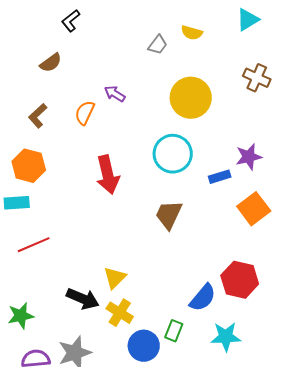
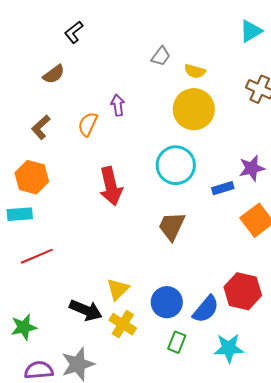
yellow semicircle: (192, 33) -> (195, 71), moved
purple arrow: (115, 94) -> (118, 105), turned 50
blue circle: (144, 346) -> (167, 302), moved

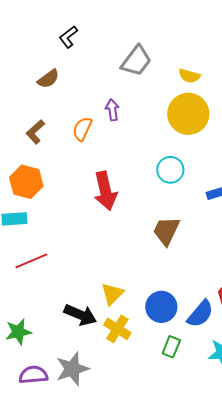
gray trapezoid: (161, 56) -> (136, 61), moved, size x1.6
cyan circle: (176, 165) -> (170, 170), size x0.7

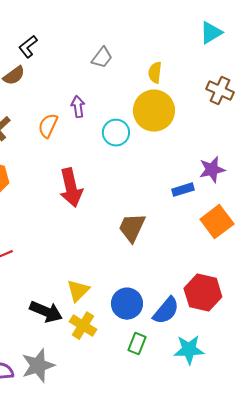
black L-shape: (68, 37) -> (28, 47), moved
gray trapezoid: (136, 61) -> (102, 58), size x0.7
yellow semicircle: (189, 76) -> (155, 73), turned 80
cyan circle: (170, 170) -> (116, 133), moved

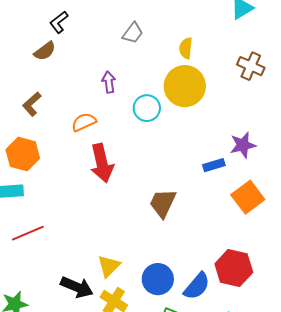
orange semicircle: (48, 126) -> (84, 122), moved, turned 40

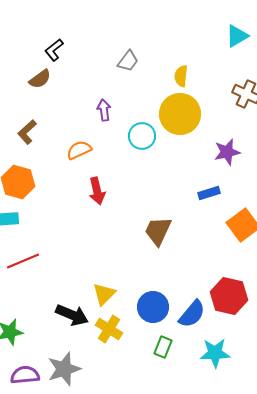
purple star: (243, 145) -> (227, 152), moved
red arrow: (102, 163) -> (97, 191), size x0.7

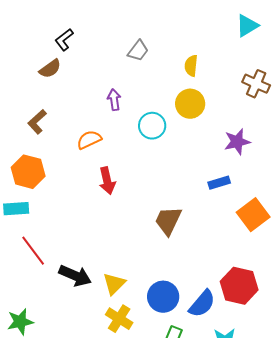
yellow circle: (180, 114) -> (190, 104), size x0.7
red line: (23, 261) -> (33, 251), turned 76
black arrow: (72, 315) -> (75, 276), moved

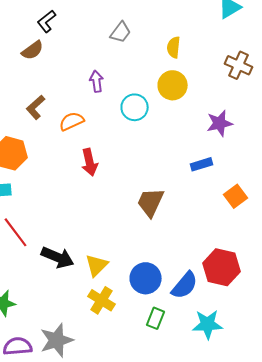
brown L-shape: (37, 122) -> (36, 107), moved
orange square: (253, 215) -> (236, 196), size x0.7

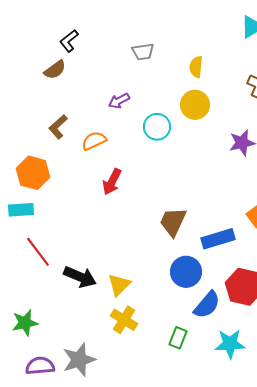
gray trapezoid: (121, 32) -> (143, 52), turned 45
purple arrow: (97, 81) -> (119, 101), turned -110
red arrow: (90, 162) -> (112, 182), turned 40
blue rectangle: (202, 164) -> (218, 239), moved, size x1.5
blue circle: (146, 278) -> (186, 272), moved

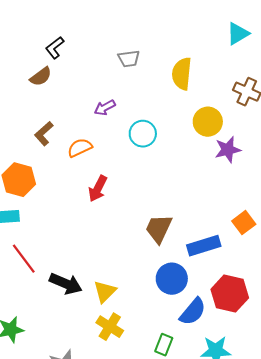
yellow semicircle: (196, 67) -> (182, 74), size x1.5
yellow circle: (195, 105) -> (208, 122), moved

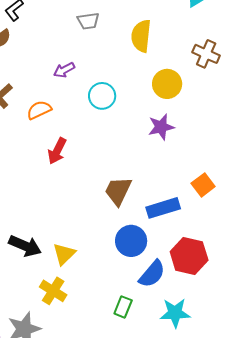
purple star: (228, 150) -> (161, 127), moved
yellow cross: (110, 327) -> (53, 291), moved

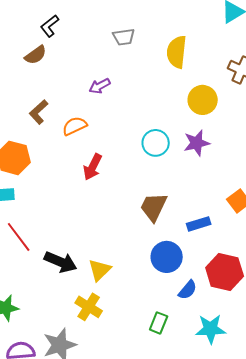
cyan circle: (102, 96) -> (156, 143), moved
blue rectangle: (163, 208) -> (199, 224), size x0.7
blue semicircle: (152, 274) -> (188, 290), size x0.7

